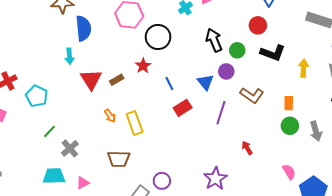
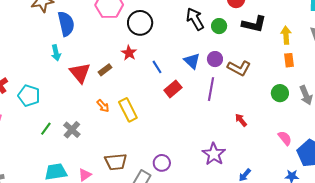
purple circle: (226, 71) -> (215, 59), moved
orange rectangle: (289, 103) -> (289, 60), moved
gray cross: (70, 148) -> (72, 130), moved
brown trapezoid: (119, 159) -> (116, 162), moved

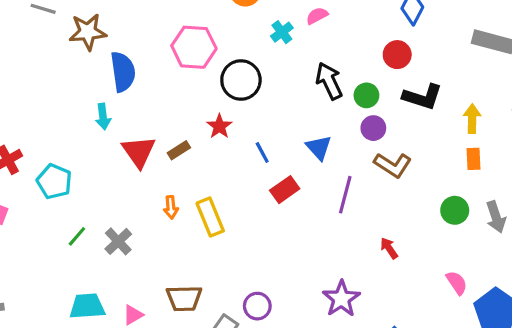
purple circle: (215, 59) -> (373, 128), moved
orange arrow: (103, 106) -> (171, 207), turned 32

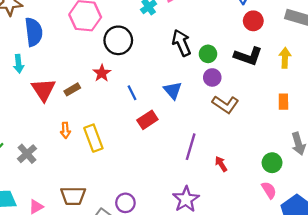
red circle: (397, 55) -> (253, 21), moved
yellow arrow: (472, 119) -> (285, 58), moved
purple line: (345, 195) -> (191, 147), moved
green circle: (455, 210) -> (272, 163), moved

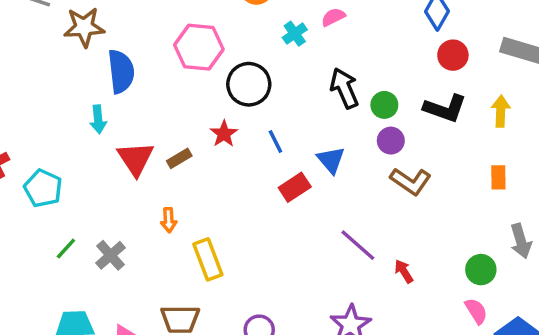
blue line: (132, 93) -> (275, 141), moved
red rectangle: (147, 120) -> (295, 187), moved
yellow rectangle: (93, 138) -> (208, 259), moved
purple line: (191, 147) -> (358, 245), turned -65

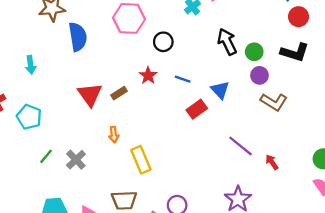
black circle: (249, 84) -> (163, 42), size x0.7
cyan arrow: (98, 119) -> (31, 65), moved
blue line: (275, 141) -> (183, 79), turned -42

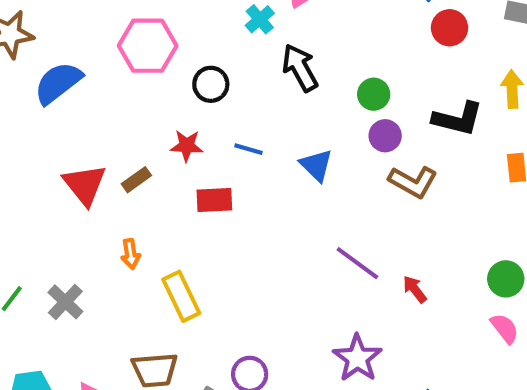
blue semicircle: (78, 37) -> (58, 83), turned -116
black arrow: (227, 42) -> (300, 68), moved
black L-shape: (295, 52) -> (458, 119), moved
red star: (148, 76) -> (187, 146), turned -30
red rectangle: (197, 109) -> (214, 200), moved, turned 36

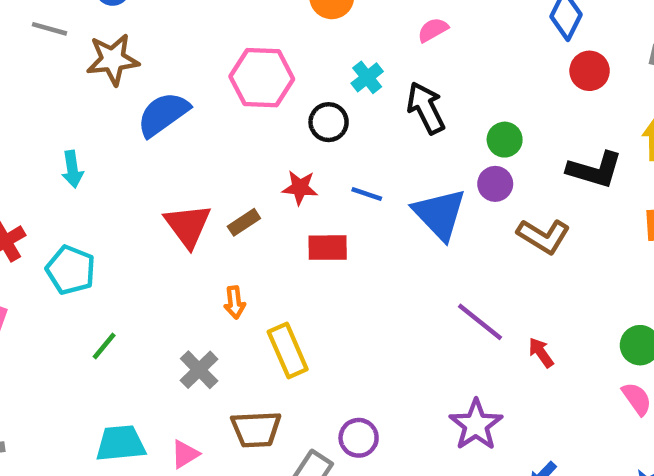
cyan cross: (260, 19) -> (367, 77), moved
purple circle: (385, 136) -> (495, 184), moved
blue triangle: (316, 165) -> (440, 214), size x1.5
gray cross: (65, 302) -> (199, 370), moved

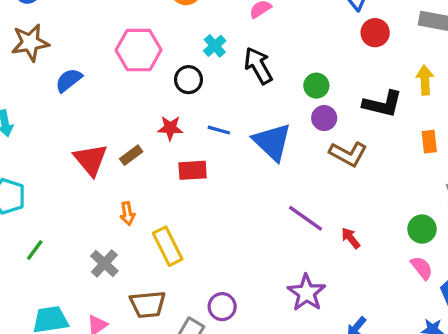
blue semicircle: (163, 114) -> (69, 80), size x0.7
purple circle: (495, 184) -> (324, 118), moved

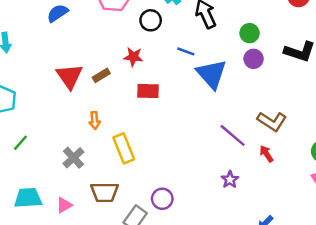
blue line: (219, 130) -> (186, 51), moved
brown L-shape: (348, 154) -> (272, 121), moved
purple star: (306, 293) -> (230, 180), moved, size x0.6

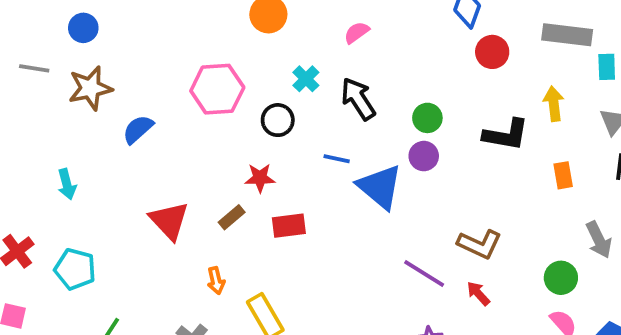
purple circle: (254, 59) -> (424, 156), moved
brown rectangle: (101, 75) -> (232, 217), moved

